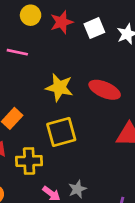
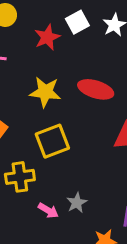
red star: (62, 22) -> (47, 37), moved

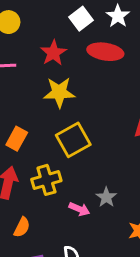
red star: (47, 37) -> (53, 53), moved
red ellipse: (96, 89) -> (105, 52), moved

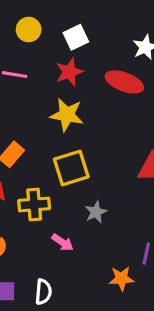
white square: (81, 19) -> (76, 37), moved
gray star: (106, 197) -> (96, 212), moved

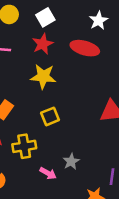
yellow square: (71, 168) -> (50, 116), size x0.7
gray star: (96, 212) -> (71, 161), moved

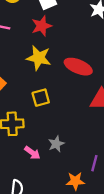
red ellipse: (85, 48) -> (78, 67), moved

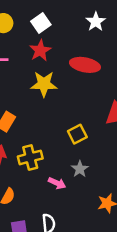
red ellipse: (78, 67) -> (85, 65), moved
yellow square: (41, 98) -> (77, 134), moved

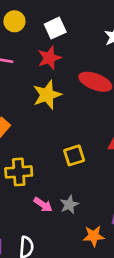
yellow star: (44, 84) -> (47, 95), turned -30
gray star: (80, 169) -> (69, 205), moved

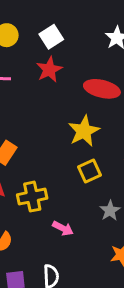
yellow star: (47, 95) -> (84, 131), moved
gray star: (69, 205) -> (110, 211), moved

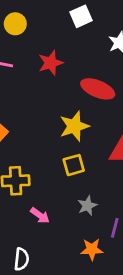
white square: (51, 37) -> (81, 16), moved

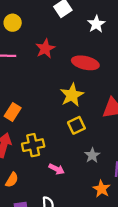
orange star: (92, 249) -> (101, 189), turned -30

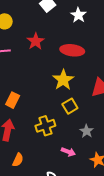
yellow cross: (33, 145) -> (45, 126), moved
pink arrow: (57, 169) -> (68, 152), moved

